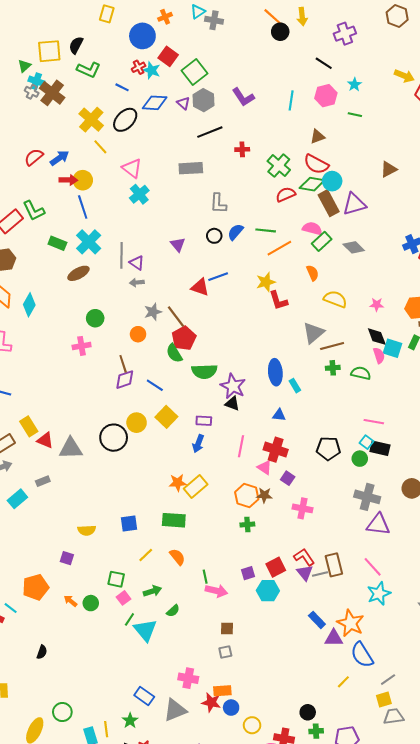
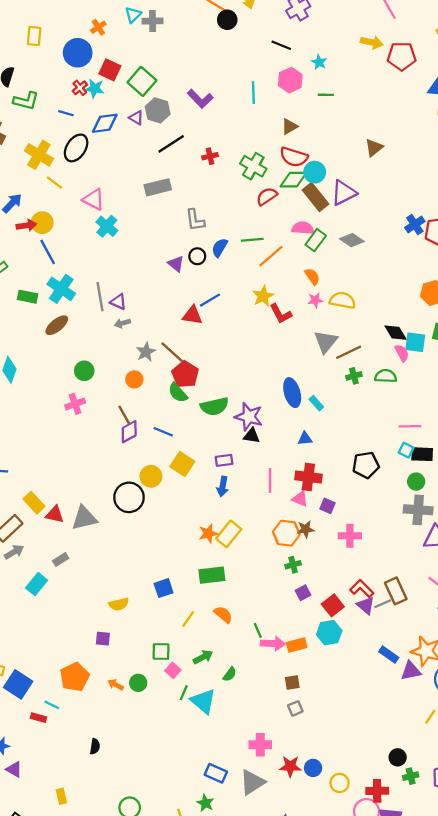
purple triangle: (178, 245) -> (176, 264), moved
pink star: (377, 305) -> (315, 300), moved
green circle: (360, 459) -> (416, 482), moved
purple square: (248, 573) -> (303, 593), moved
orange rectangle: (222, 691) -> (297, 645), moved

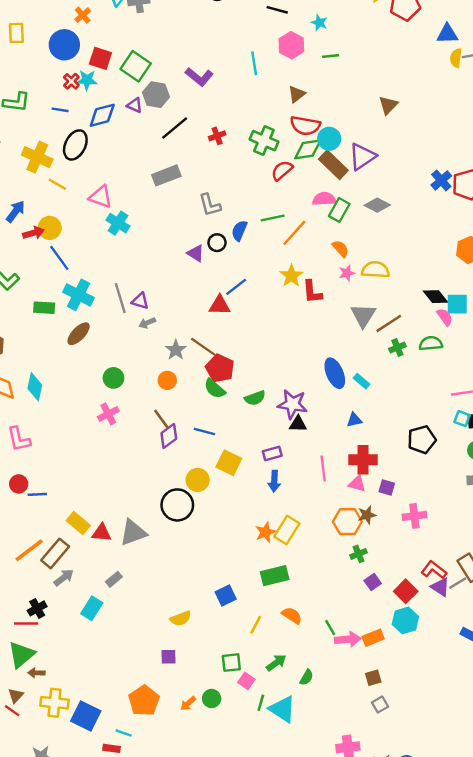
red L-shape: (281, 314) -> (312, 292), turned 30
green semicircle: (214, 406) -> (255, 398), size x0.7
orange arrow: (116, 685) -> (188, 703), turned -63

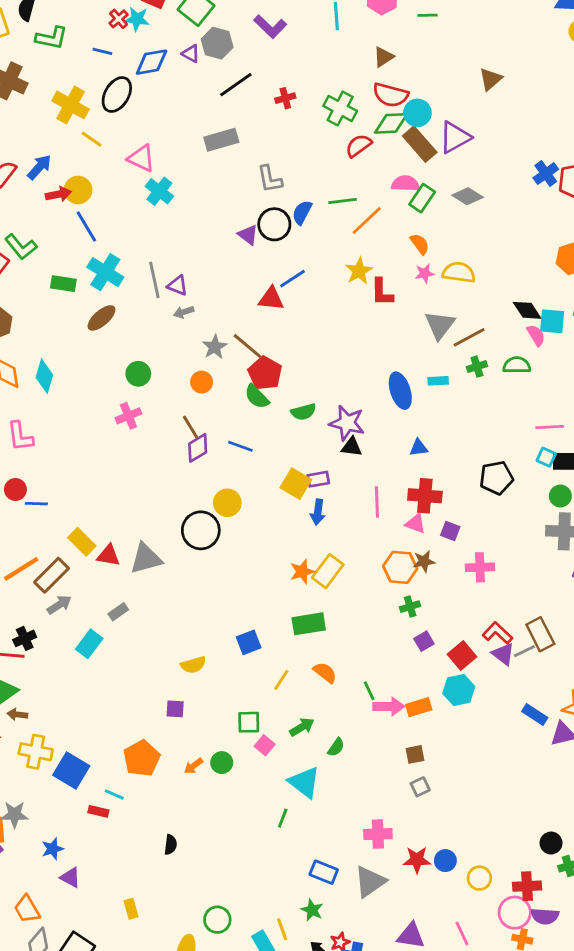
black circle: (217, 243) -> (274, 224), size x1.5
cyan rectangle: (362, 381) -> (438, 381), moved, turned -49
yellow square: (229, 463) -> (296, 484), moved
green line: (261, 703) -> (283, 818), moved

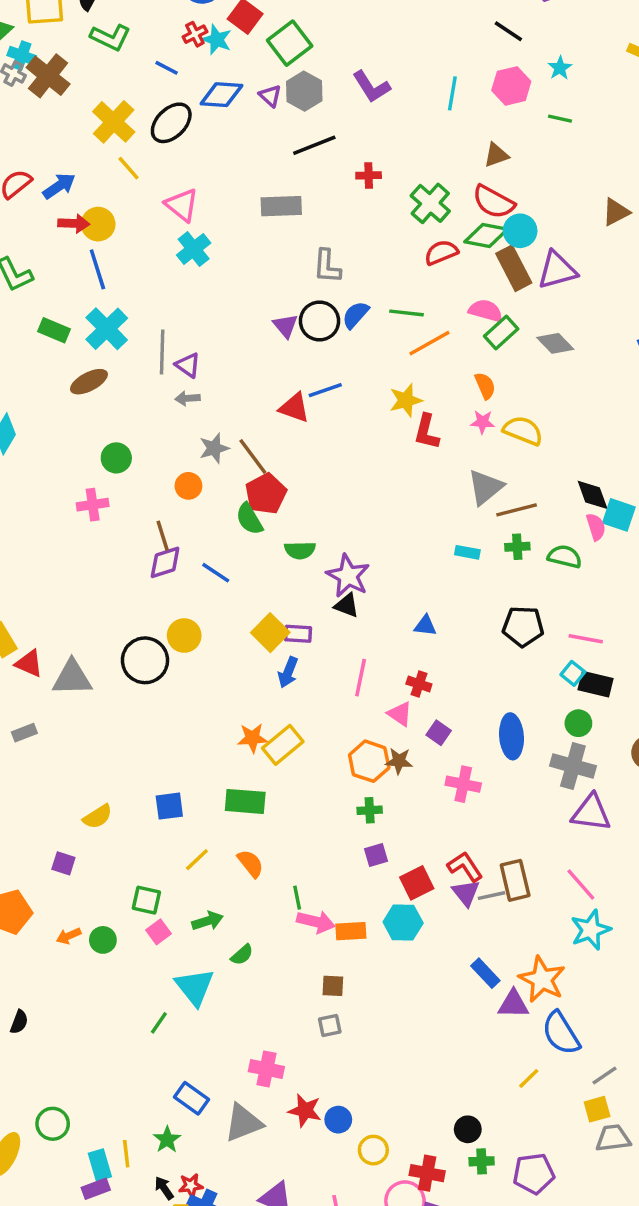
blue ellipse: (400, 391) -> (511, 736), moved
black pentagon: (496, 478) -> (523, 626), moved
red cross: (425, 496) -> (419, 684), size x0.6
yellow semicircle: (193, 665) -> (98, 817), turned -30

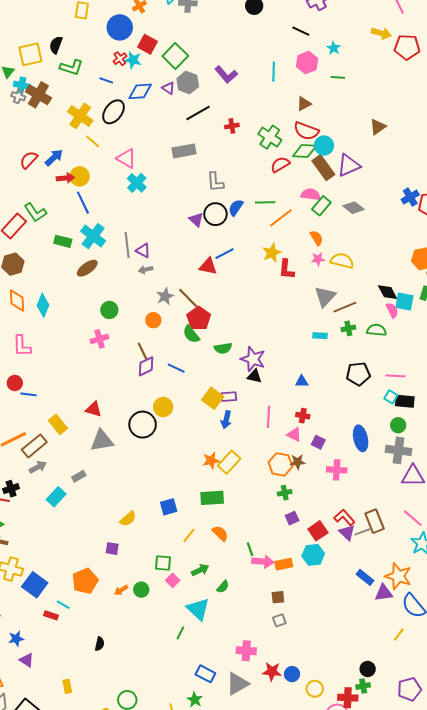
red triangle: (29, 663) -> (94, 409), moved
green cross: (482, 1161) -> (363, 686), moved

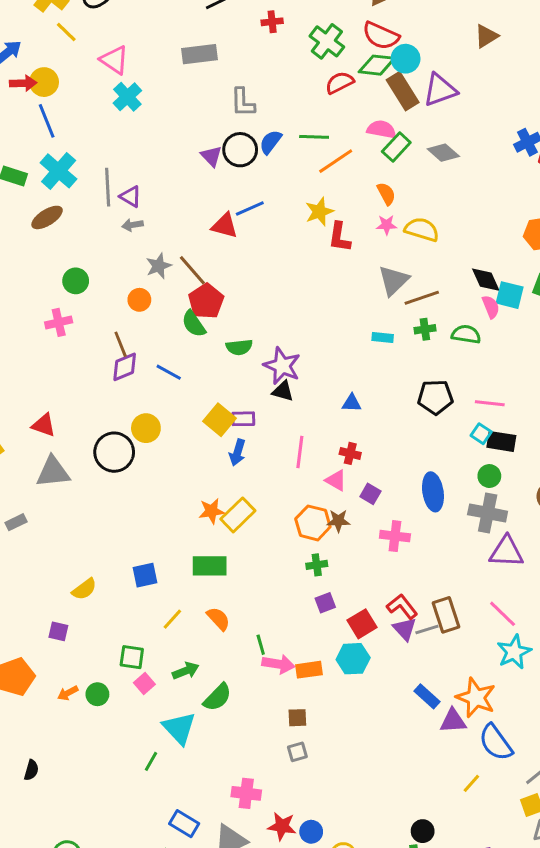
green semicircle: (223, 587) -> (217, 697), size x1.5

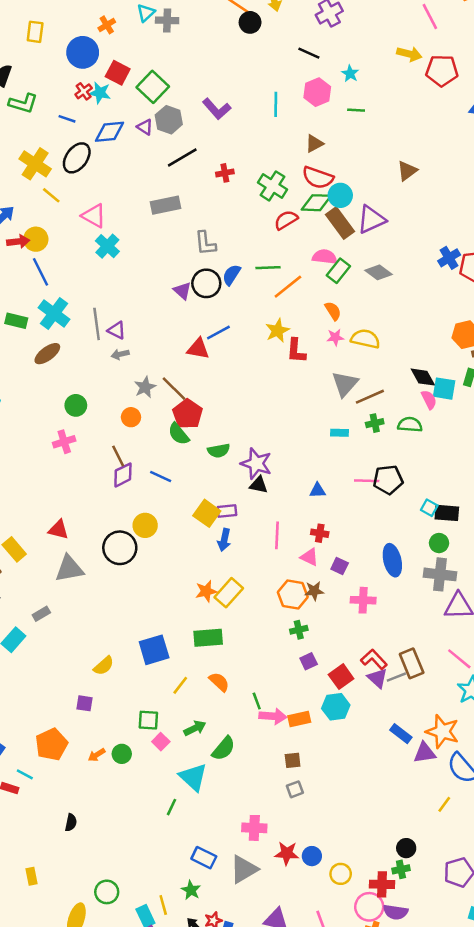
pink line: (490, 403) -> (367, 481), moved
blue square: (145, 575) -> (154, 650), size x1.4

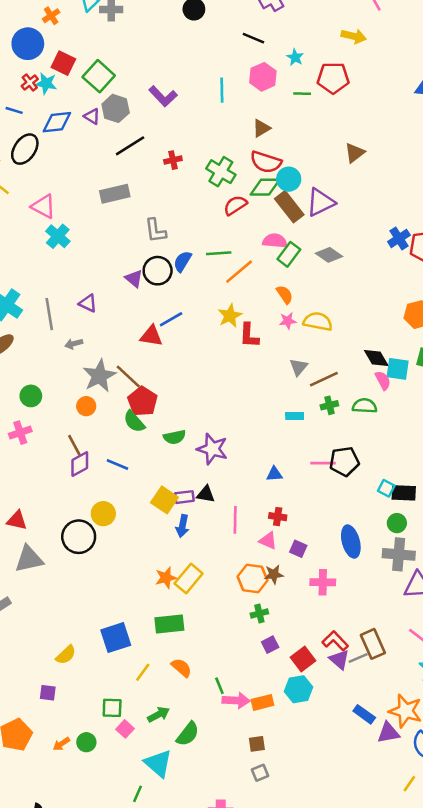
red pentagon: (442, 71) -> (333, 78), moved
purple triangle: (117, 330) -> (88, 303), moved
gray triangle: (345, 384) -> (299, 367), size x0.7
gray star: (145, 387) -> (99, 376), size x1.5
black triangle: (259, 485) -> (206, 494), moved

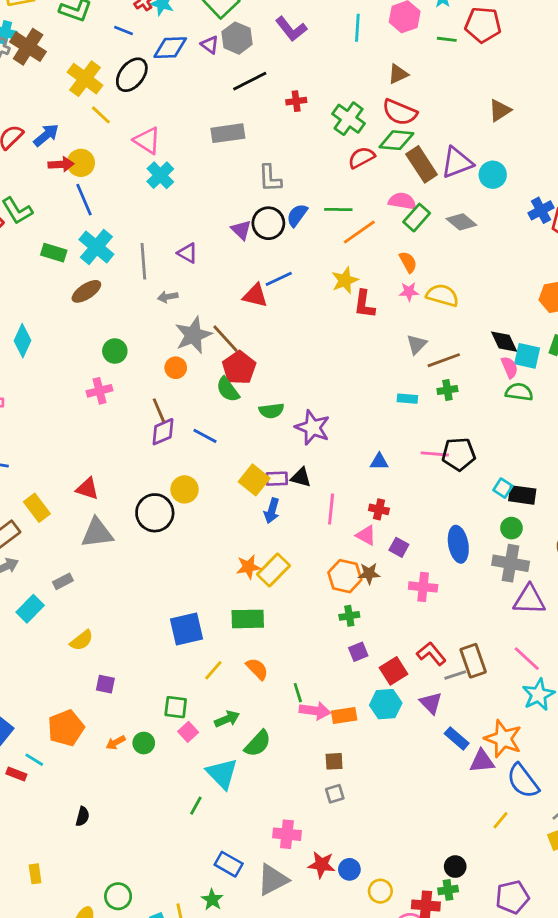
cyan circle: (289, 179) -> (493, 175), moved
green semicircle: (365, 406) -> (519, 392), moved
yellow semicircle: (66, 655) -> (82, 640), moved
purple triangle: (339, 660) -> (431, 703), moved

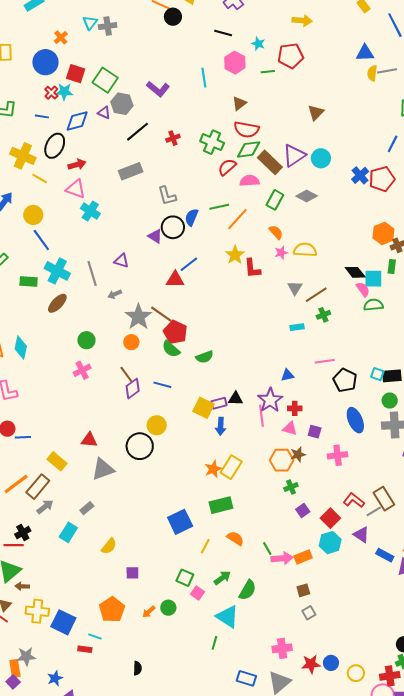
red arrow: (61, 164) -> (77, 165), moved
pink semicircle: (402, 201) -> (250, 181), moved
purple star: (313, 428) -> (270, 400), moved, turned 30
black pentagon: (459, 454) -> (345, 380), moved, turned -30
green square: (176, 707) -> (185, 578), turned 30

